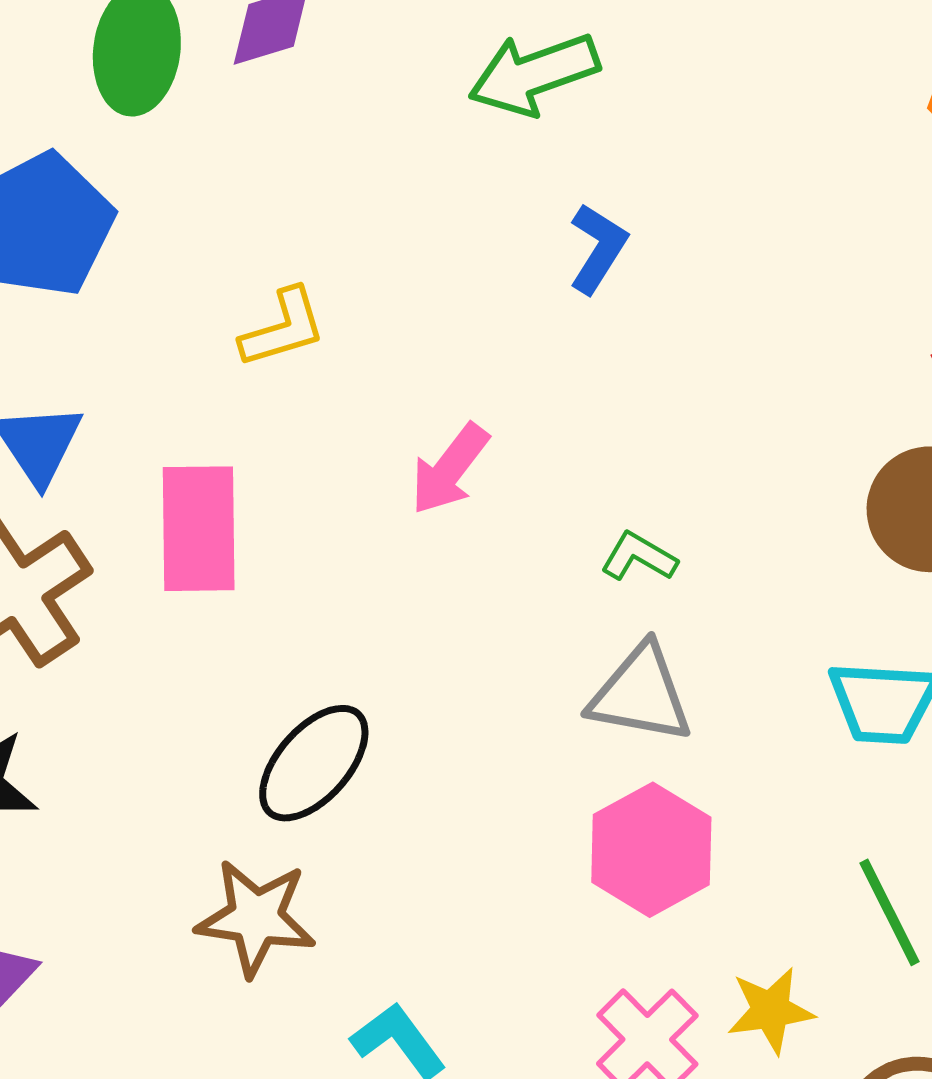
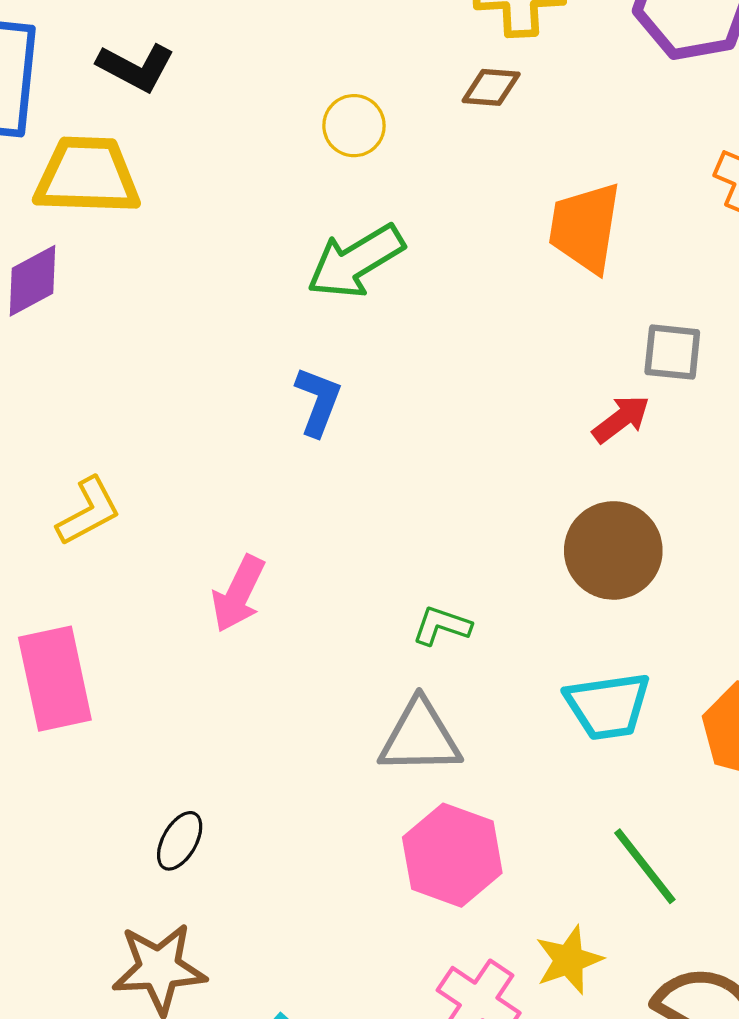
green arrow: (534, 74) -> (356, 261), moved
green L-shape: (639, 557) -> (442, 626), moved
black ellipse: (314, 763) -> (180, 841), size x0.6

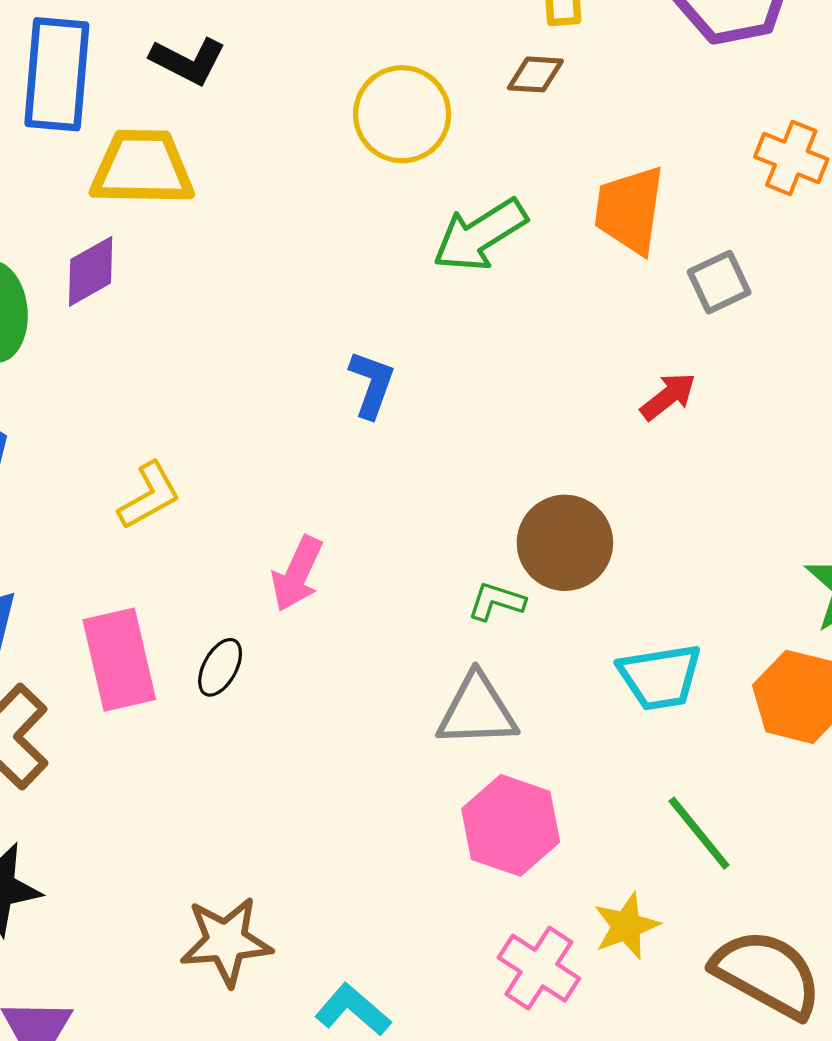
yellow circle: (354, 126) -> (402, 114), size x1.6
green arrow: (356, 261) -> (480, 235), moved
gray square: (672, 352) -> (719, 282), moved, turned -30
brown circle: (613, 550) -> (565, 543), moved
black ellipse: (180, 841) -> (220, 667), moved

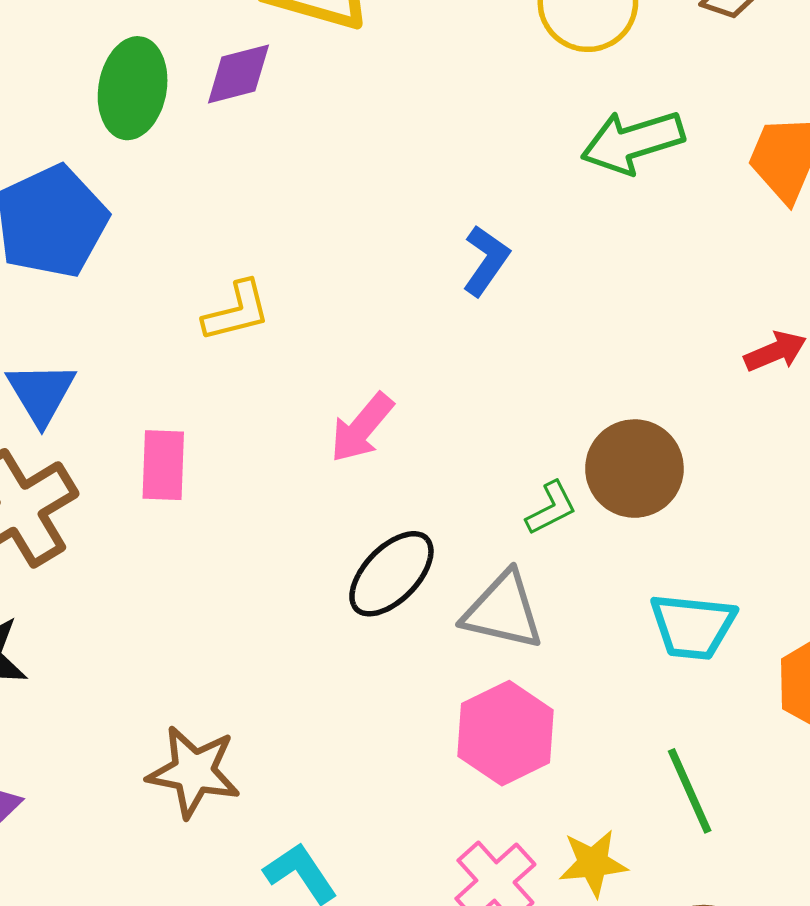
green L-shape: (496, 601) -> (551, 508), turned 120
pink rectangle: (119, 660) -> (163, 465), size x0.7
black ellipse: (220, 667) -> (391, 574), moved, size x1.6

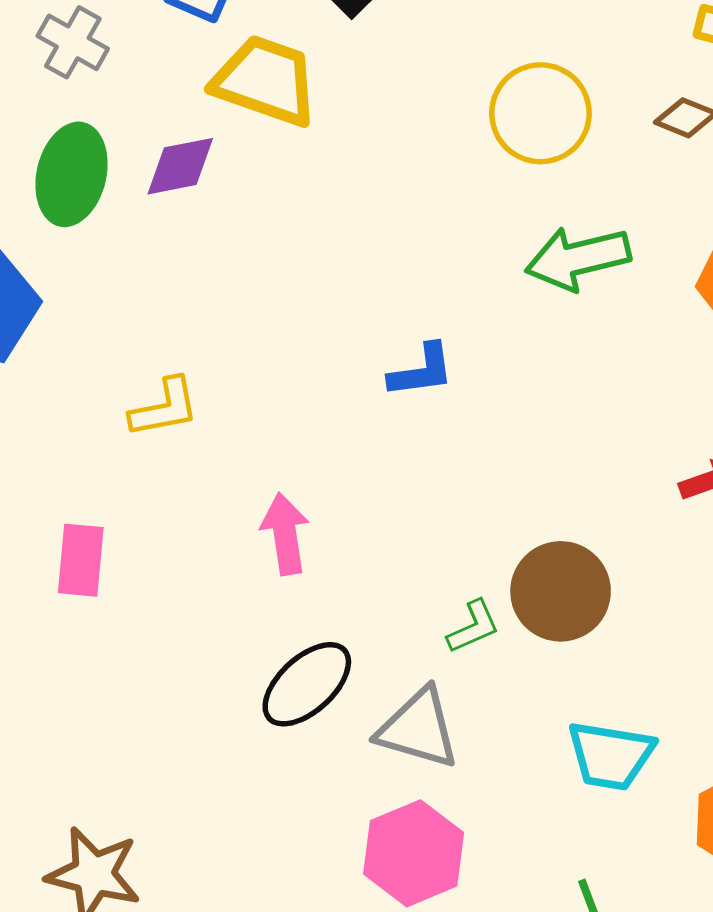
blue L-shape: (486, 261) -> (421, 371), turned 44
pink arrow: (362, 428) -> (285, 534), turned 128

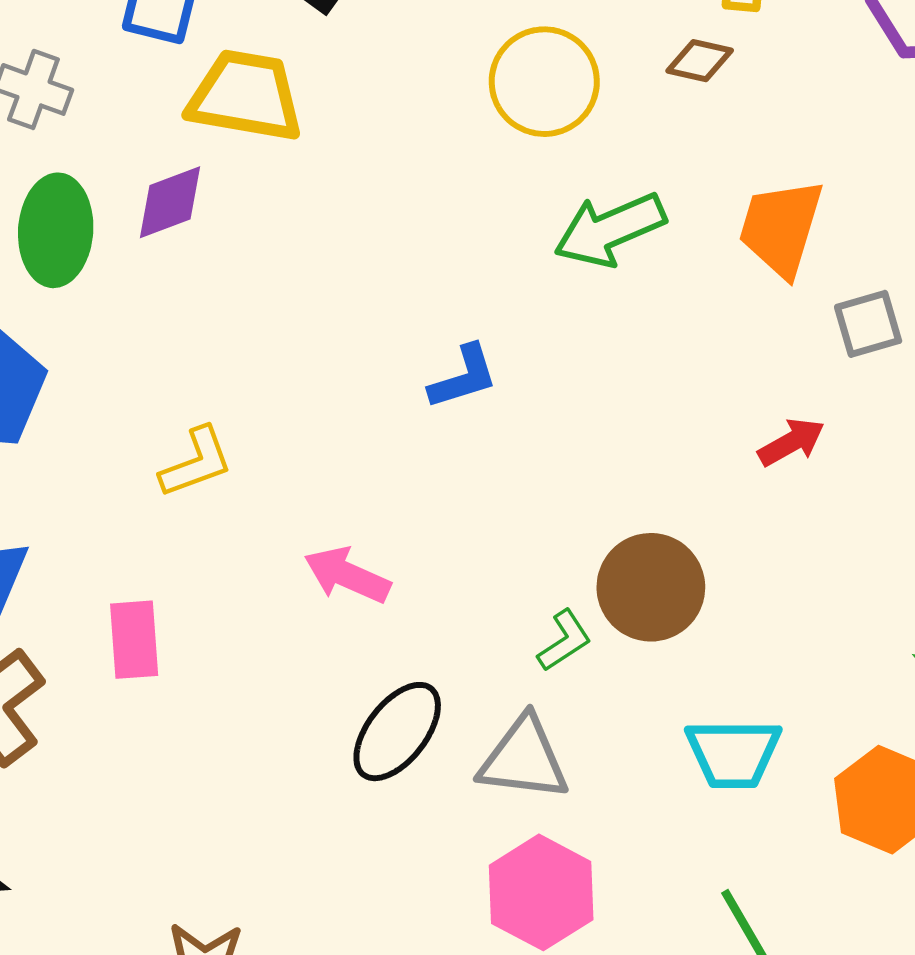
pink arrow: (285, 534) -> (347, 575), turned -48

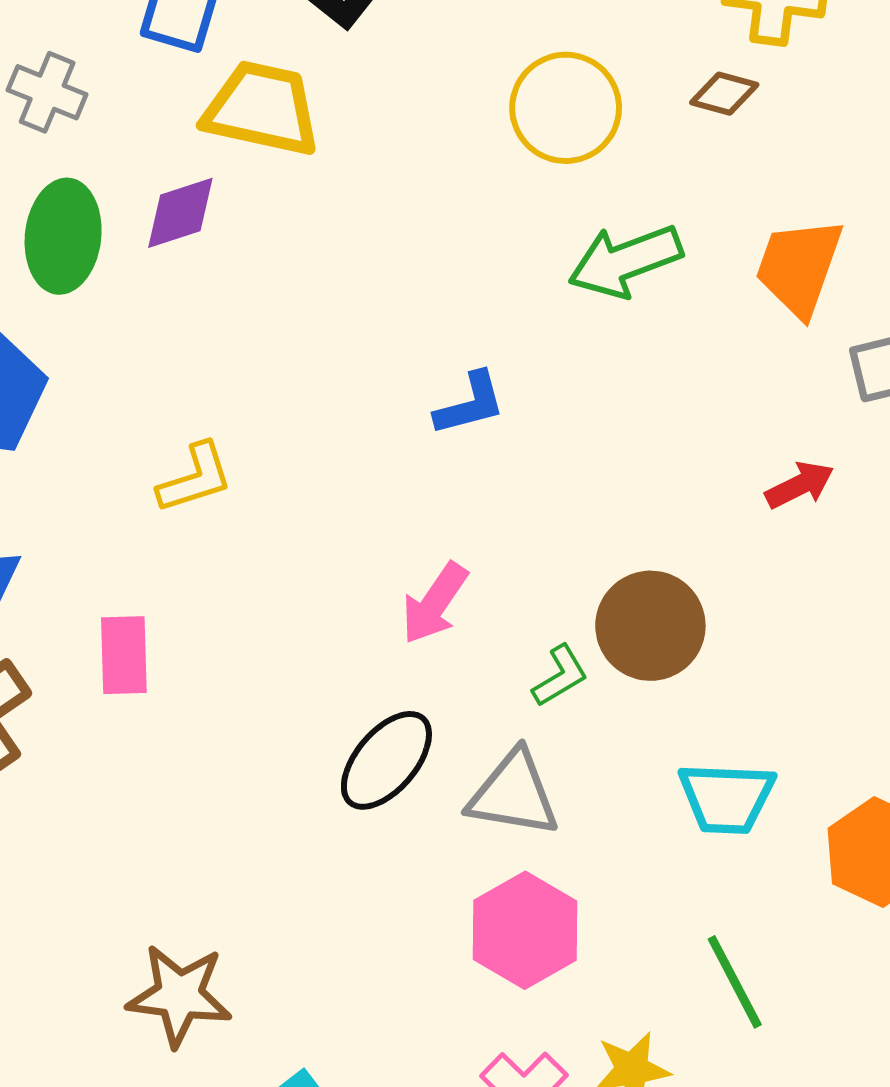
pink arrow: (347, 575) -> (435, 603), moved, turned -82

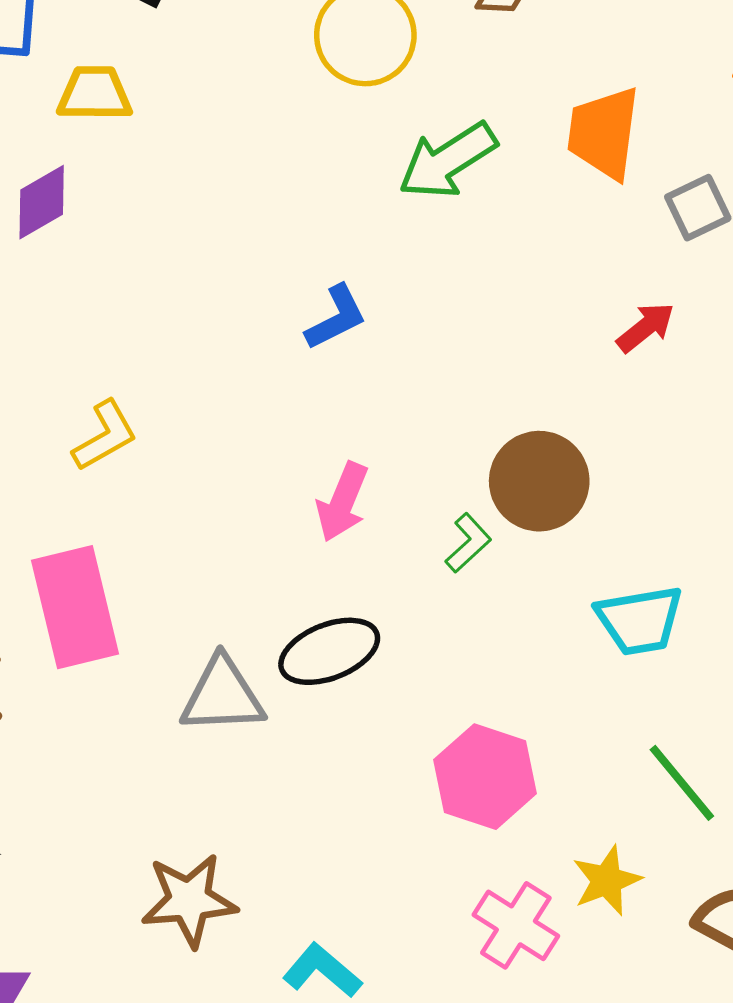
yellow trapezoid: (262, 109) -> (95, 94), size x0.7
pink rectangle: (124, 655) -> (75, 607), size x1.6
black ellipse: (386, 760) -> (329, 651), turned 40
gray triangle: (514, 794) -> (222, 695), moved

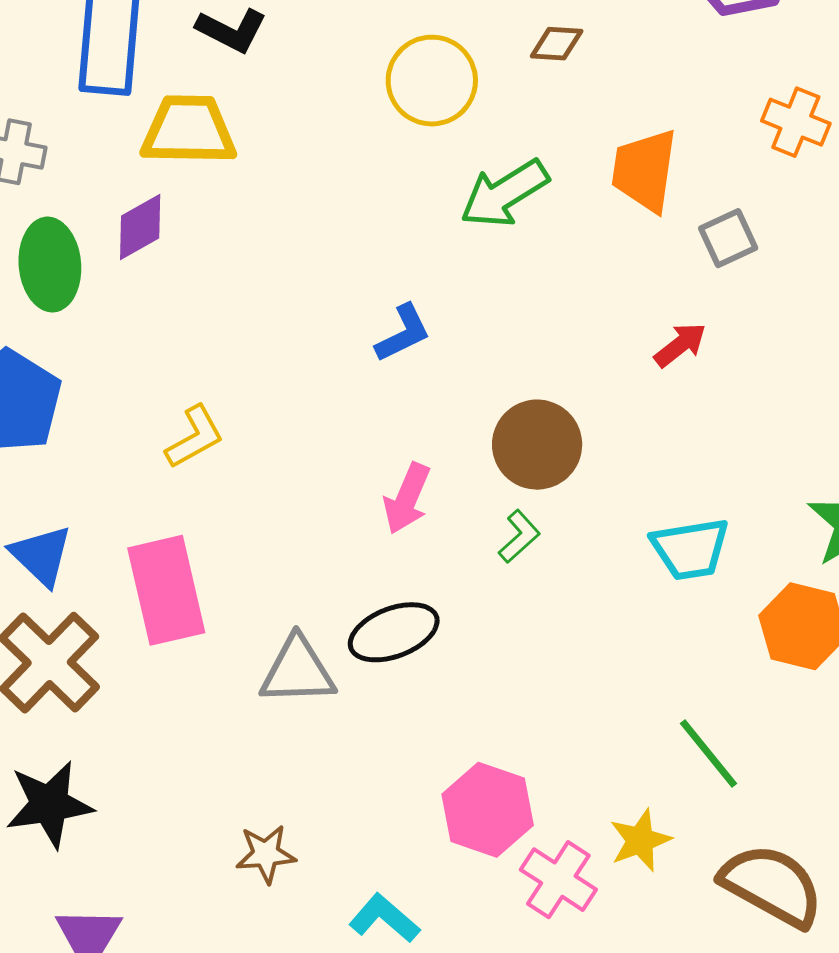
yellow trapezoid: (95, 94) -> (189, 130), size x1.4
brown circle: (539, 481) -> (537, 445), moved
cyan trapezoid: (640, 620) -> (690, 549), moved
pink hexagon: (485, 777) -> (488, 810), moved
brown star: (189, 900) -> (266, 854), size x0.7

